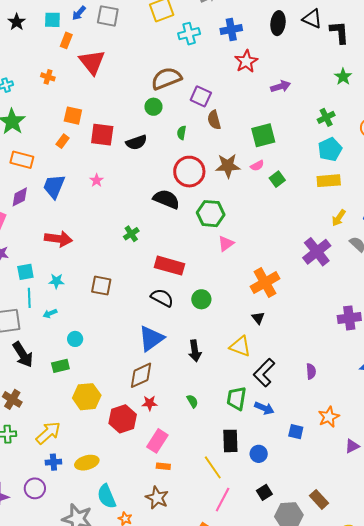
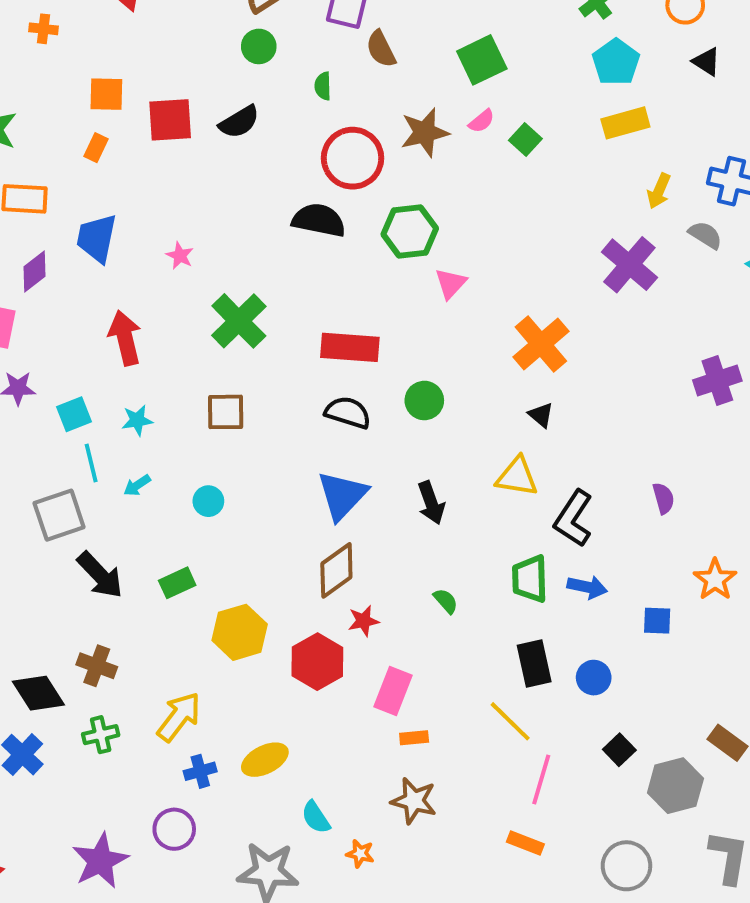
pink star: (97, 180) -> (180, 256), moved
green cross: (131, 234) -> (239, 321), moved, size x1.8
red arrow: (58, 239) -> (125, 338), turned -100
cyan circle: (75, 339) -> (208, 501), moved
cyan semicircle: (107, 496) -> (316, 817), size x0.7

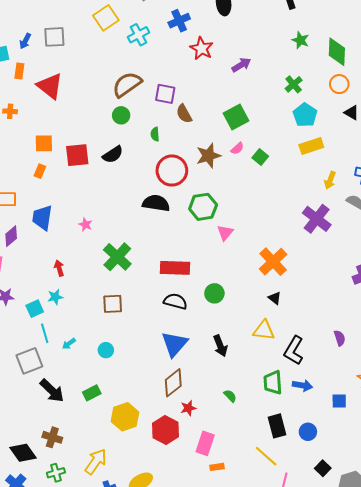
red arrow: (125, 338) -> (59, 268), size x0.6
cyan star: (137, 420) -> (55, 297), moved

